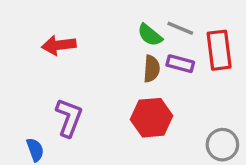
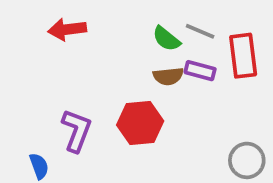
red arrow: (59, 45) -> (67, 29), moved
brown semicircle: (152, 69) -> (168, 76), turned 80
red hexagon: (152, 118) -> (140, 123), moved

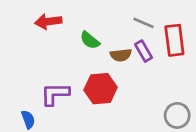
green semicircle: (166, 39) -> (90, 40), moved
purple rectangle: (200, 71) -> (144, 51), turned 45
purple L-shape: (76, 131) -> (55, 94), turned -112

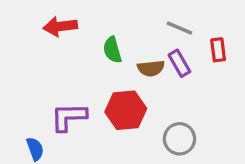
green semicircle: (90, 40) -> (112, 50), turned 35
red rectangle: (174, 40) -> (218, 50), size x0.6
gray circle: (177, 115) -> (179, 139), moved

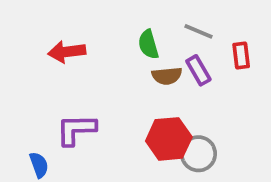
red arrow: (60, 26) -> (67, 52), moved
green semicircle: (112, 50) -> (148, 44), moved
red hexagon: (126, 110) -> (169, 139), moved

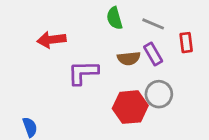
green semicircle: (148, 44) -> (114, 18), moved
purple L-shape: (76, 130) -> (83, 73), moved
gray circle: (198, 154) -> (159, 94), moved

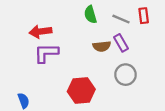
red rectangle: (186, 43) -> (144, 16), moved
purple L-shape: (83, 73) -> (46, 53), moved
red hexagon: (130, 107) -> (81, 90), moved

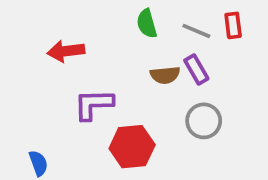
purple L-shape: (46, 53) -> (93, 104), moved

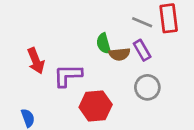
green semicircle: (147, 24) -> (104, 44), moved
red rectangle: (233, 25) -> (169, 18), size x1.5
red arrow: (66, 51) -> (36, 61), moved, turned -105

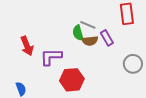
gray line: (142, 22) -> (88, 25), moved
gray circle: (147, 87) -> (133, 64), moved

